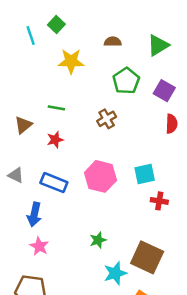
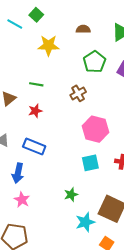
cyan line: (31, 36) -> (15, 24), turned -42
cyan square: (145, 174) -> (90, 163), moved
pink hexagon: (100, 176) -> (95, 129), moved

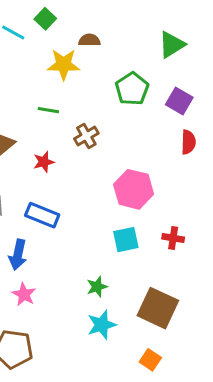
brown semicircle: (83, 29) -> (89, 40), moved
green line: (36, 84) -> (48, 110), moved
brown cross: (78, 93) -> (86, 136), moved
cyan star: (85, 222) -> (102, 325), moved

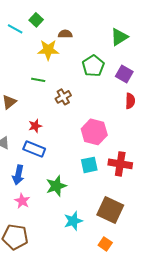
red star: (44, 162) -> (35, 126), moved
red cross: (173, 238) -> (120, 164), size x1.6
green star: (97, 287) -> (56, 186), moved, size x1.5

